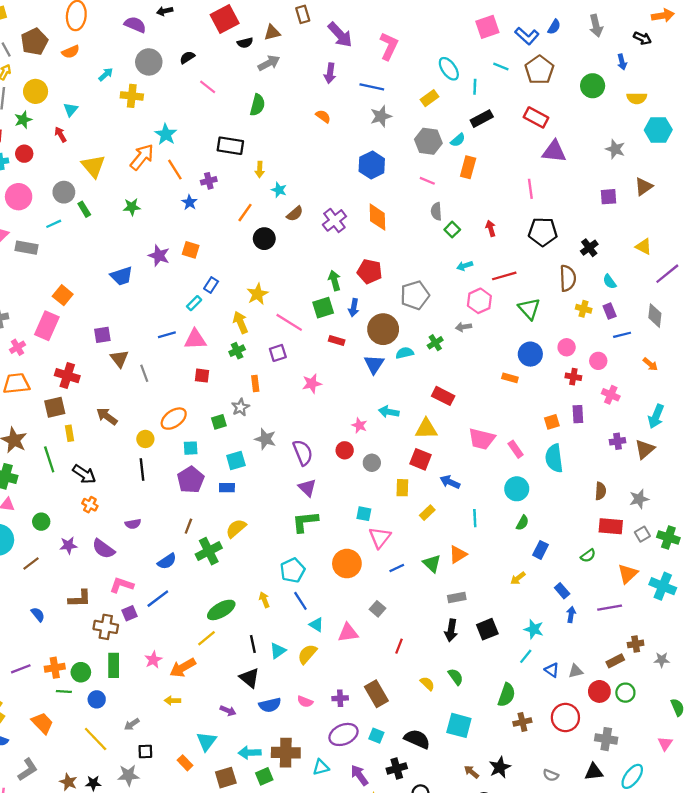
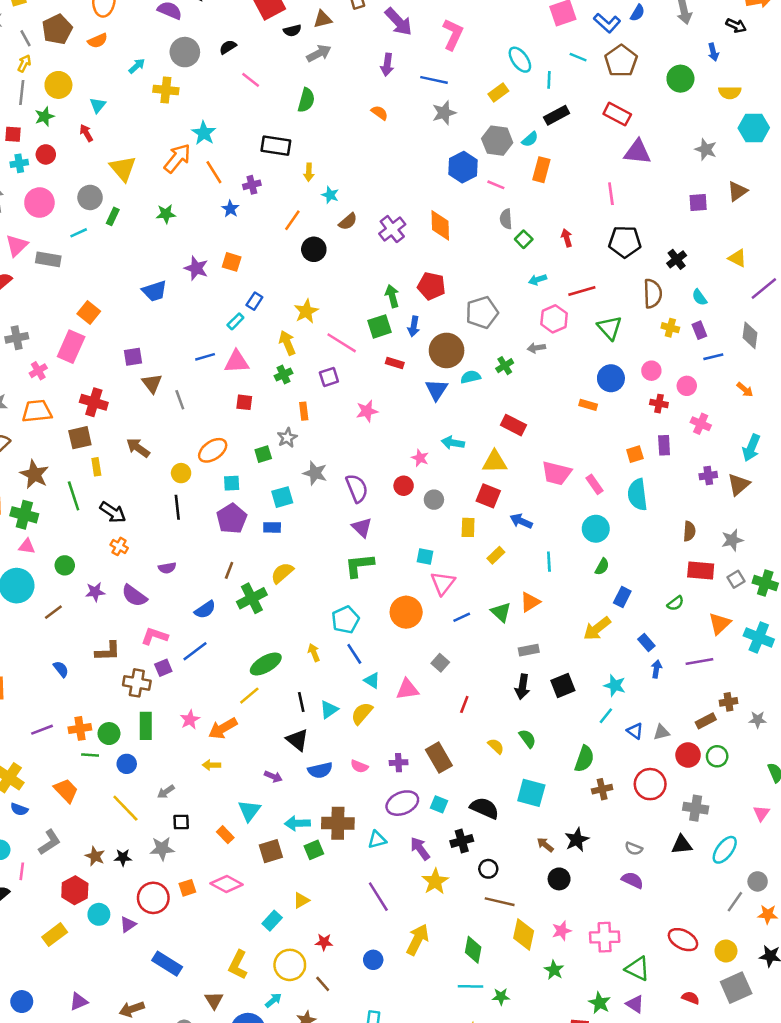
blue hexagon: (372, 165) -> (463, 167), moved
green rectangle: (84, 209) -> (113, 216), turned 56
yellow arrow: (518, 578) -> (597, 629), size x1.6

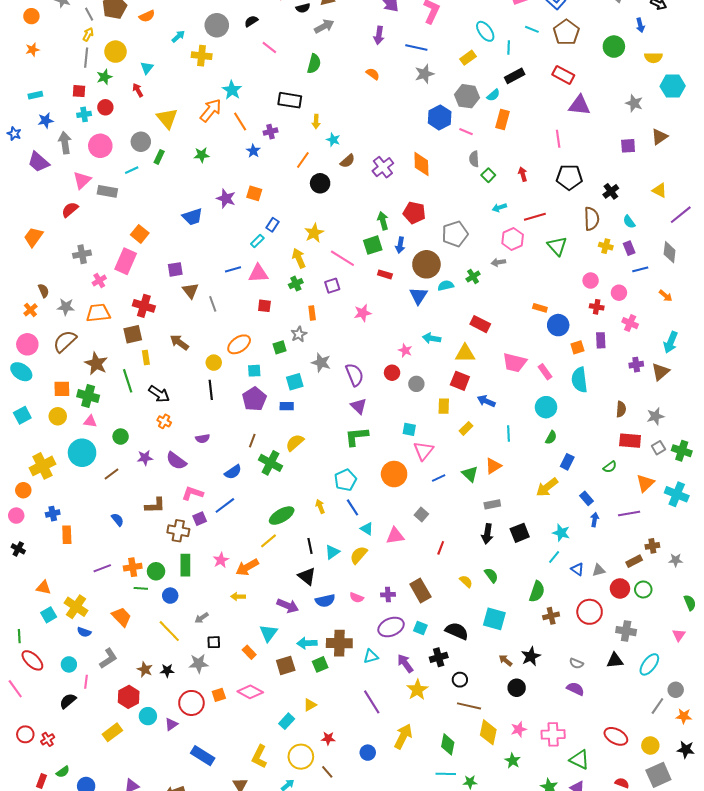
blue circle: (611, 378) -> (558, 325), moved
green cross: (252, 598) -> (270, 463), turned -35
purple arrow: (273, 777) -> (288, 606), size x1.5

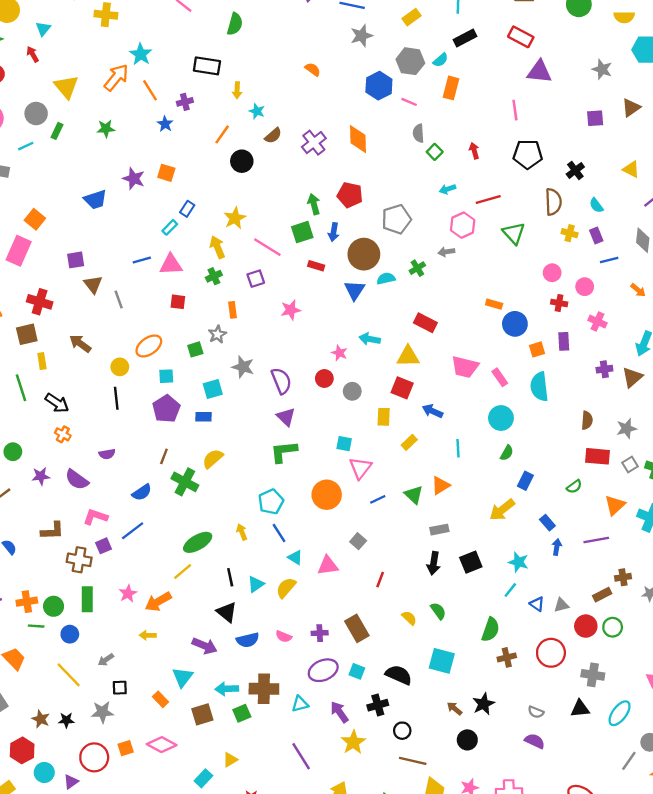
orange semicircle: (373, 74) -> (313, 69), moved

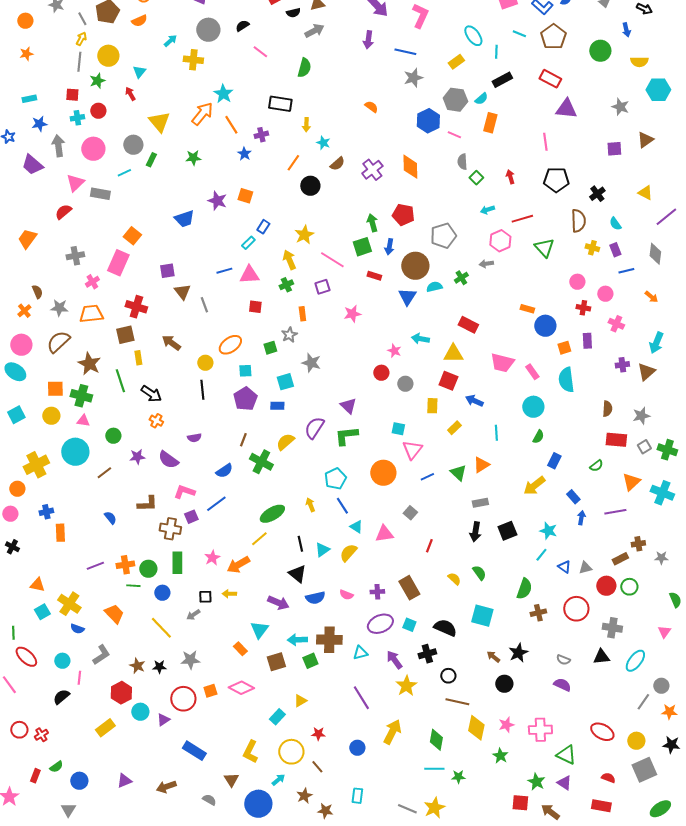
purple semicircle: (281, 381) -> (314, 428), moved, turned -125
black square: (120, 688) -> (205, 597), moved

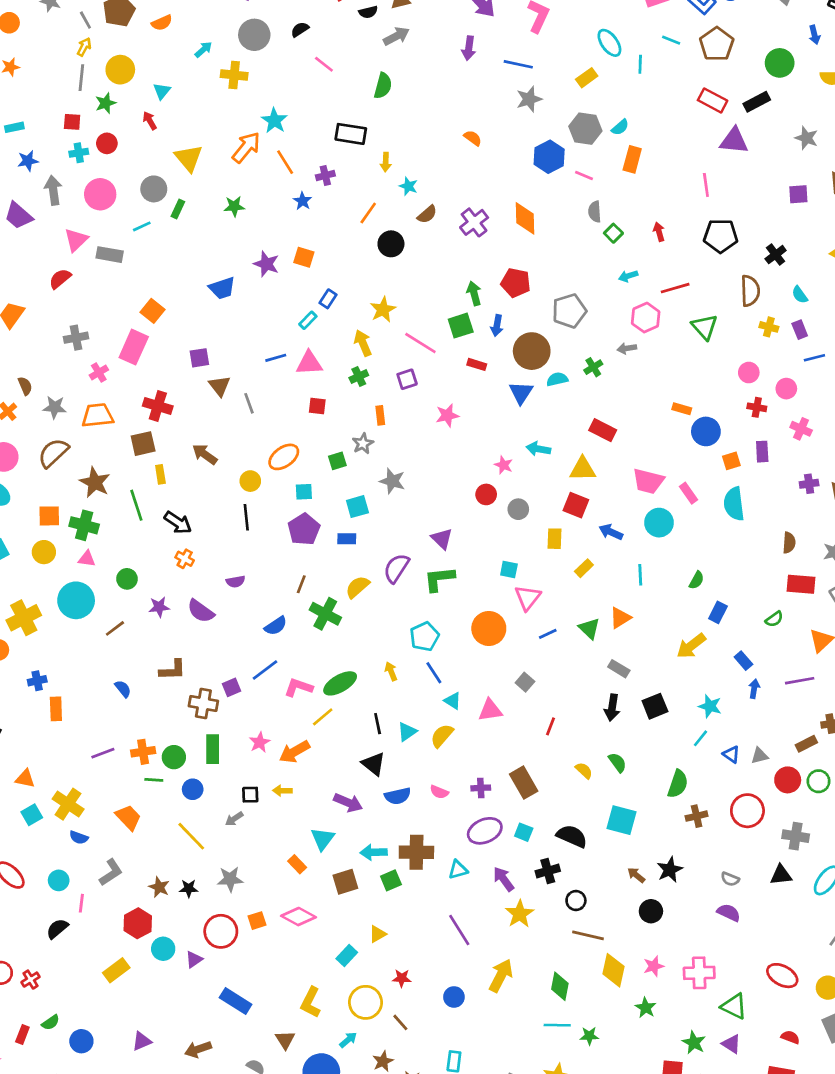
black rectangle: (502, 80) -> (757, 102), moved
cyan circle: (533, 407) -> (659, 523), moved
pink L-shape: (184, 492) -> (299, 687), moved
gray rectangle: (480, 503) -> (619, 669), turned 42

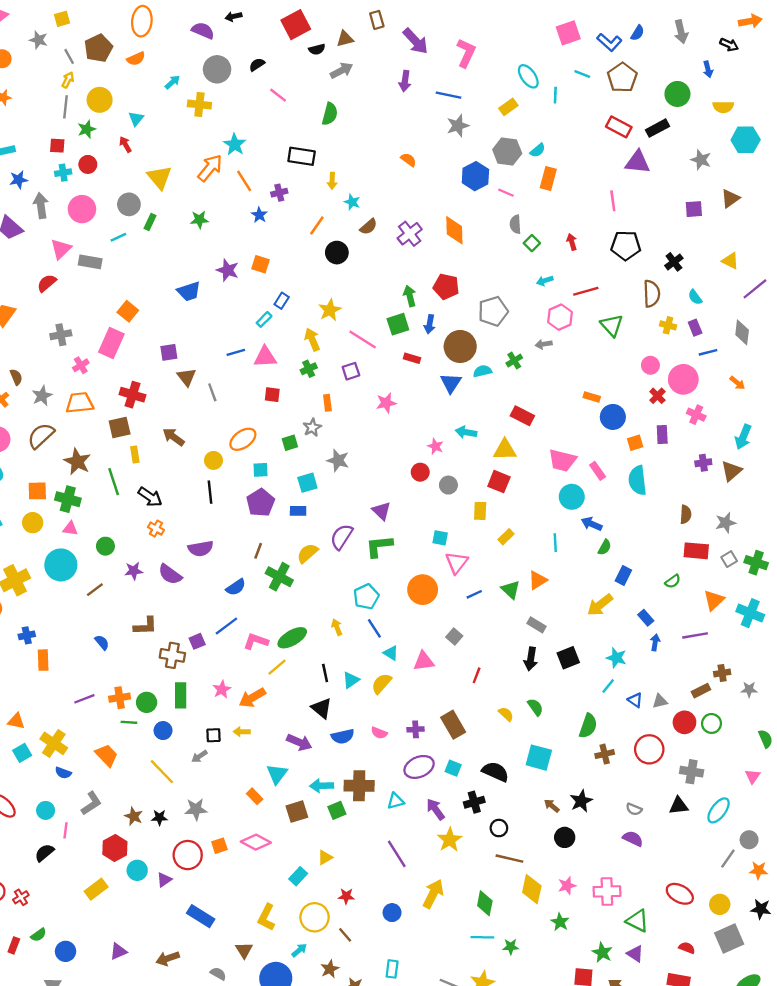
pink circle: (786, 389) -> (683, 379), size x1.6
gray star: (55, 407) -> (42, 396), turned -30
red cross: (757, 407) -> (657, 396), turned 35
blue arrow: (611, 532) -> (592, 524), moved
purple semicircle: (236, 582) -> (201, 548), size x1.5

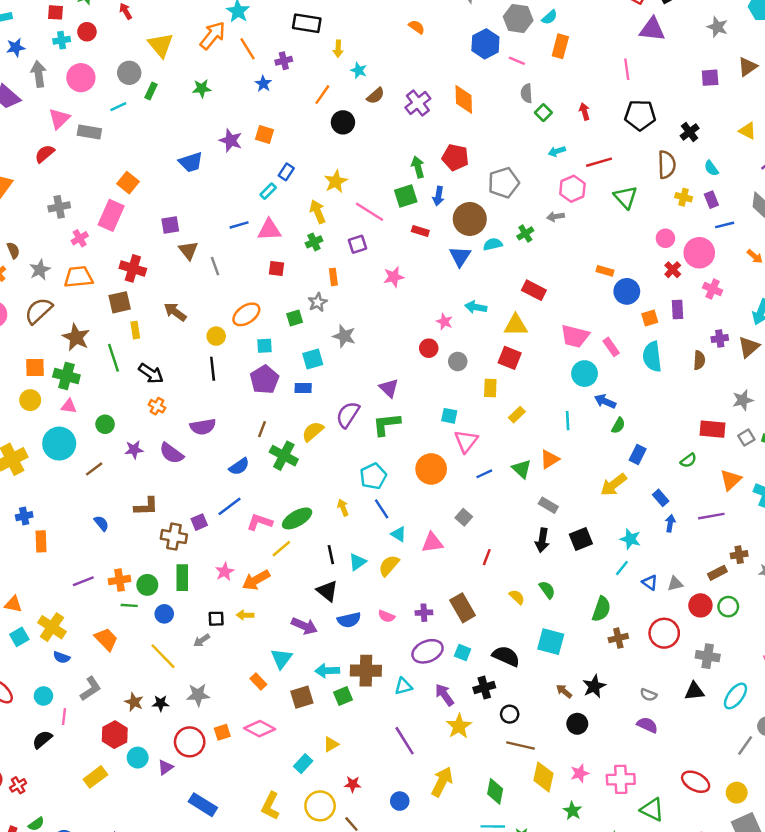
brown semicircle: (686, 514) -> (699, 360), moved

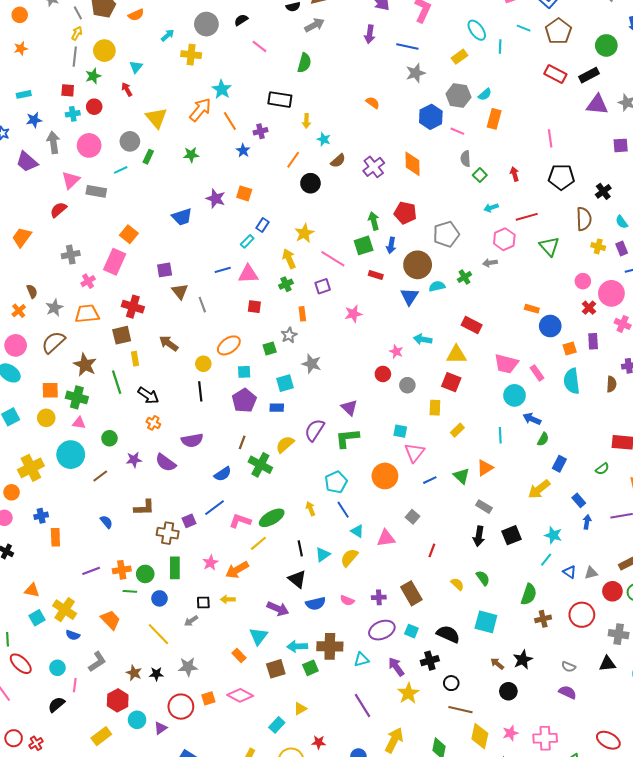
purple triangle: (652, 29) -> (597, 105), moved

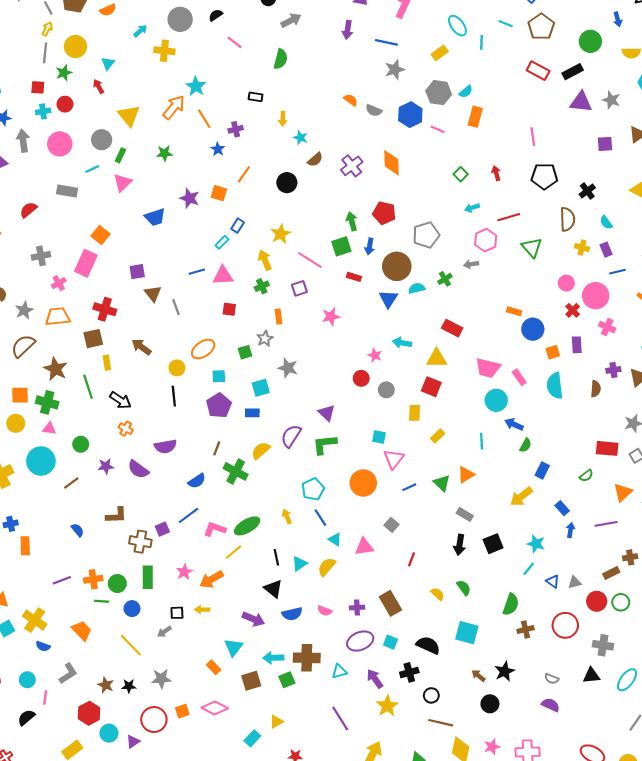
black rectangle: (280, 100) -> (255, 97), size x0.6
gray semicircle: (466, 159) -> (374, 110), moved, turned -63
orange line: (293, 160) -> (244, 174), moved
pink triangle: (71, 180) -> (123, 183), moved

